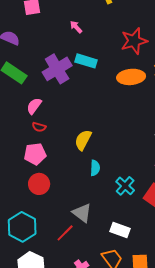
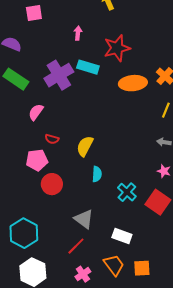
pink arrow: (76, 27) -> (78, 33), turned 48
red star: (134, 41) -> (117, 48), moved
red semicircle: (39, 127) -> (52, 139), moved
red circle: (39, 184) -> (52, 184), moved
red line: (65, 233) -> (76, 246), moved

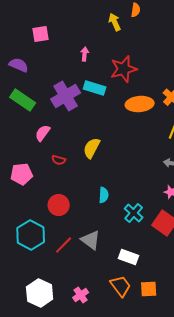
yellow semicircle: (85, 146) -> (92, 148), moved
pink pentagon: (37, 160) -> (22, 174), moved
cyan hexagon: (24, 233) -> (31, 235), moved
red line: (76, 246) -> (64, 245), moved
pink cross: (83, 274) -> (81, 295), moved

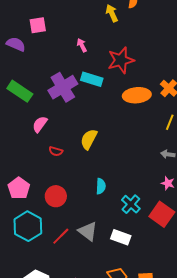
pink arrow: (85, 54) -> (82, 45), turned -32
purple semicircle: (19, 65) -> (16, 44), moved
pink pentagon: (22, 174) -> (19, 188), moved, turned -30
white rectangle: (129, 257) -> (121, 237), moved

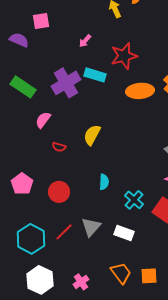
pink arrow: (82, 45) -> (85, 41), turned -112
cyan hexagon: (28, 226) -> (31, 239), moved
gray triangle: (88, 231) -> (91, 227), turned 35

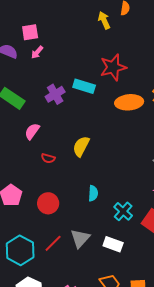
pink arrow: (85, 41) -> (37, 52), moved
purple cross: (66, 83) -> (55, 94), size x0.7

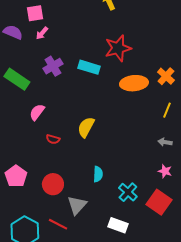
purple cross: (55, 94) -> (53, 66), moved
gray triangle: (80, 238) -> (77, 205), moved
red line: (53, 243) -> (58, 224), turned 72

